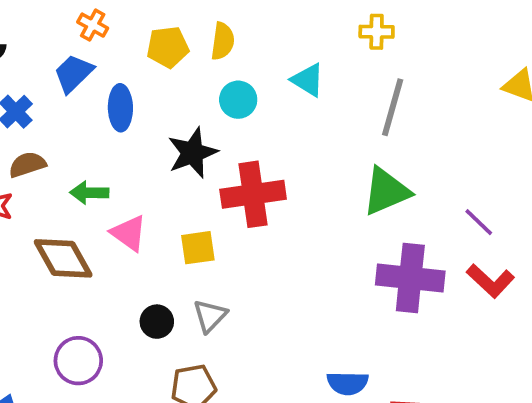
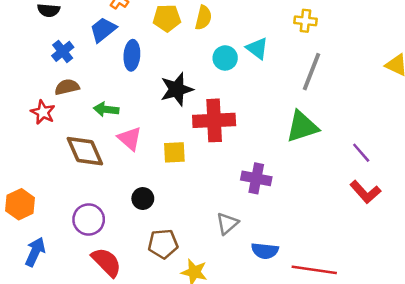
cyan circle: (238, 100) -> (225, 58), moved
purple cross: (410, 278) -> (256, 178), moved, size x0.7
gray triangle: (210, 316) -> (227, 223), moved

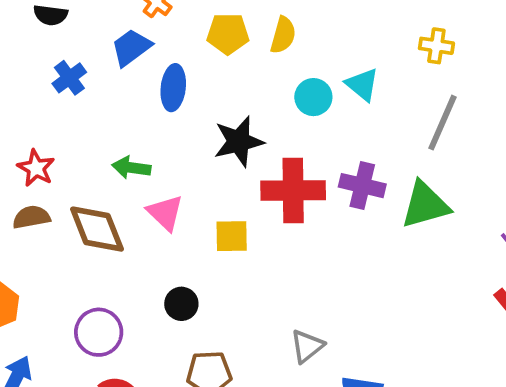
brown semicircle: (67, 87) -> (31, 217), moved
purple cross: (256, 178) -> (362, 186), moved

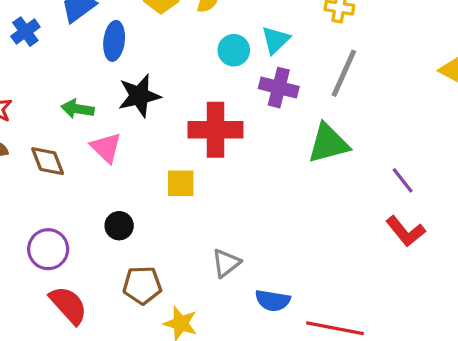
cyan triangle: (362, 85) -> (276, 40), turned 36
black star: (239, 141) -> (139, 96), moved
purple cross: (362, 186) -> (279, 88), moved
brown diamond: (97, 229) -> (48, 161), size x0.7
yellow square: (232, 236) -> (181, 183), moved

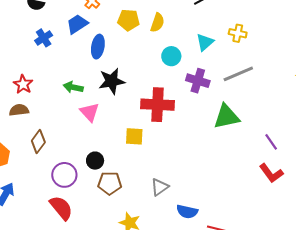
cyan triangle: (276, 40) -> (205, 42), moved
gray line: (344, 73) -> (238, 74), turned 40
brown diamond: (48, 161) -> (38, 141), moved, turned 55
purple circle: (48, 249) -> (64, 175), moved
brown pentagon: (142, 285) -> (110, 183), moved

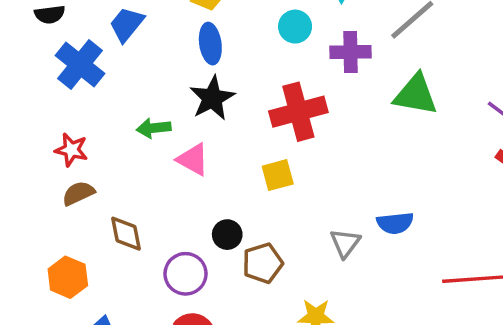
blue cross: (44, 38) -> (80, 64), size x1.6
blue ellipse: (98, 47) -> (210, 44), moved
green triangle: (227, 117) -> (416, 95), turned 40
brown diamond: (38, 141) -> (126, 234), turned -30
blue semicircle: (187, 212) -> (395, 223), moved

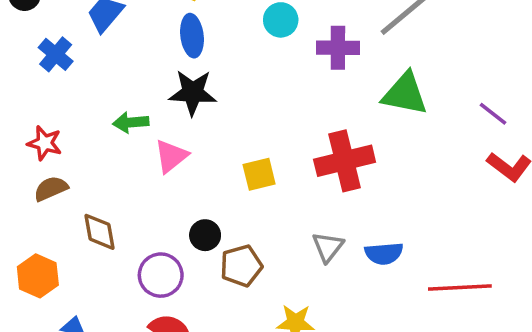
blue cross: (80, 64) -> (56, 54), size x0.7
black star: (212, 98) -> (193, 93), turned 30
red cross: (298, 112) -> (345, 161), moved
pink triangle: (193, 159) -> (171, 156), turned 51
blue semicircle: (395, 223) -> (384, 253), moved

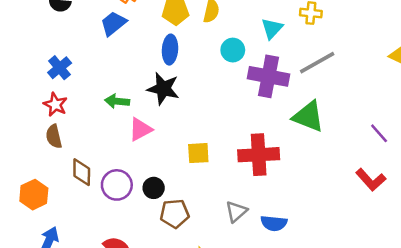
purple cross: (338, 48) -> (268, 76), size x1.4
blue cross: (56, 54) -> (60, 68), moved
purple line: (493, 114) -> (379, 133), moved
brown semicircle: (51, 189) -> (54, 136), turned -90
purple circle: (161, 275) -> (117, 185), moved

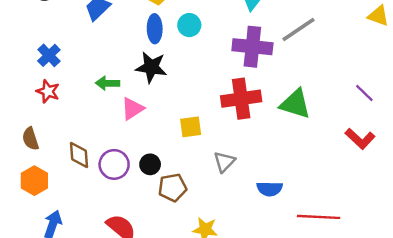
cyan circle: (233, 50) -> (189, 25), moved
green triangle: (308, 116) -> (295, 104), moved
brown semicircle: (54, 136) -> (30, 139), moved
red cross: (259, 155) -> (241, 99), moved
gray triangle: (236, 212) -> (224, 162), moved

